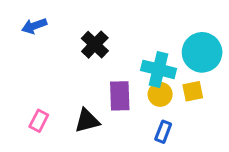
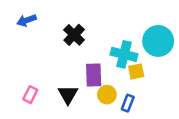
yellow square: (193, 91) -> (136, 71), moved
yellow circle: (160, 94) -> (107, 95), moved
black triangle: (87, 121) -> (68, 95), turned -45

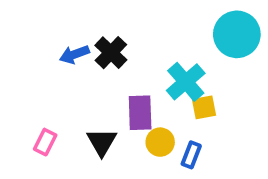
blue arrow: (27, 20) -> (74, 54), moved
cyan circle: (158, 41) -> (237, 34), moved
cyan cross: (124, 54) -> (186, 82), turned 35

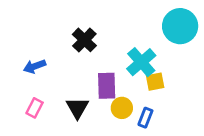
blue arrow: (74, 54) -> (35, 66), moved

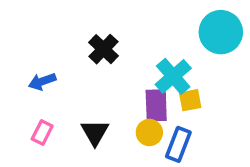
purple rectangle: (107, 86) -> (156, 105), moved
blue rectangle: (145, 118) -> (178, 144), size x1.4

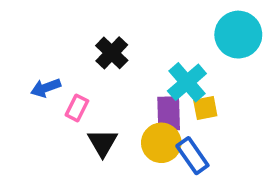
pink rectangle: (42, 132) -> (77, 108), moved
yellow circle: (149, 132) -> (161, 143), size x1.4
blue rectangle: (178, 144) -> (192, 156), turned -56

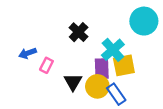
black cross: (112, 53) -> (79, 32), moved
yellow square: (205, 108) -> (124, 65), size x1.5
black triangle: (103, 143) -> (73, 82), moved

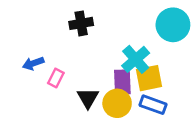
black cross: (79, 32) -> (81, 23), moved, turned 36
blue rectangle: (116, 94) -> (153, 105), moved, turned -35

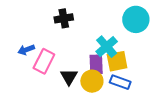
pink rectangle: (56, 78) -> (44, 61), size x1.6

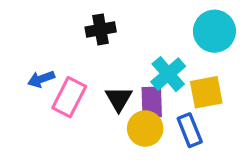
yellow square: (117, 61) -> (206, 92), moved
black triangle: (69, 77) -> (119, 99), moved
blue rectangle: (120, 82) -> (190, 130), turned 48

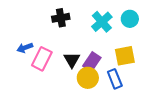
cyan circle: (214, 31) -> (130, 19), size x0.7
cyan cross: (168, 74) -> (102, 22), moved
purple rectangle: (152, 102) -> (92, 62), turned 36

